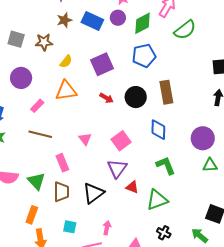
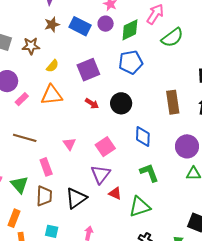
brown rectangle: (166, 92) -> (173, 102), moved
pink rectangle: (37, 106) -> (22, 99), moved

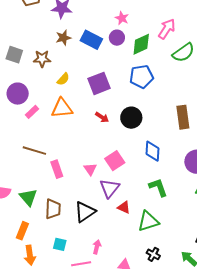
pink triangle: (69, 144) -> (90, 169), moved
pink rectangle: (46, 167) -> (57, 169), moved

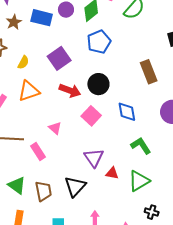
red arrow: (102, 117) -> (70, 91), size x1.5
pink square: (115, 161) -> (91, 116), moved
pink triangle: (90, 169) -> (55, 128), moved

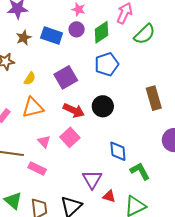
blue diamond: (127, 112) -> (118, 151), moved
pink square: (91, 116) -> (70, 137), moved
pink triangle: (55, 128) -> (44, 141), moved
pink rectangle: (38, 151) -> (37, 169), turned -36

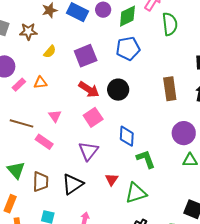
green semicircle: (145, 34) -> (170, 24), turned -60
orange triangle: (33, 108) -> (40, 83), moved, size x0.6
pink square: (70, 137) -> (93, 117), moved
purple triangle: (92, 179) -> (88, 151), moved
red triangle: (109, 196) -> (112, 179), turned 40

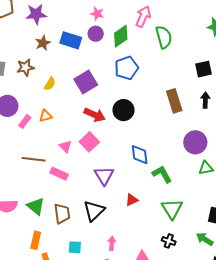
pink square: (93, 117) -> (89, 142), moved
red triangle: (112, 179) -> (132, 200), turned 40
green triangle: (136, 193) -> (172, 209), moved, turned -35

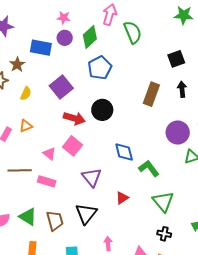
brown star: (43, 43) -> (17, 65), moved
brown rectangle: (174, 101) -> (151, 94), turned 45

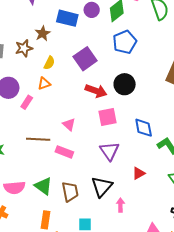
orange triangle: (26, 126) -> (44, 84), moved
pink square: (72, 146) -> (107, 117), moved, turned 36
pink arrow: (108, 244) -> (120, 205), moved

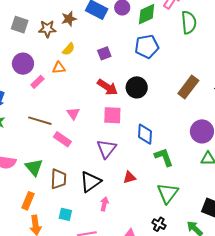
purple square: (85, 59) -> (104, 53), size x0.6

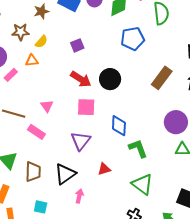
brown star: (47, 29) -> (21, 32), moved
blue pentagon: (147, 46) -> (133, 39), moved
green triangle: (168, 193) -> (142, 184), turned -30

